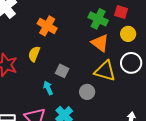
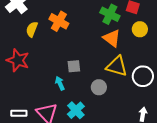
yellow semicircle: (34, 54) -> (32, 29), moved
white circle: (131, 63) -> (143, 76), moved
gray square: (62, 71) -> (74, 66), turned -32

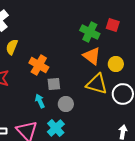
orange cross: (59, 21) -> (39, 65), moved
yellow circle: (140, 29) -> (116, 64), moved
gray circle: (99, 87) -> (66, 104), moved

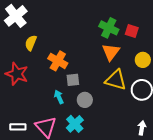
red square: (113, 25) -> (132, 31), moved
orange triangle: (92, 56) -> (111, 52), turned 30
yellow circle: (116, 64) -> (143, 60), moved

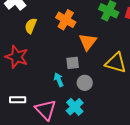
orange triangle: (111, 52) -> (88, 42), moved
orange cross: (58, 61) -> (66, 20), moved
white rectangle: (18, 127) -> (18, 100), moved

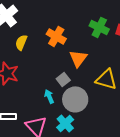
gray square: (73, 63) -> (63, 79), turned -32
gray circle: (85, 83) -> (75, 99), size x1.6

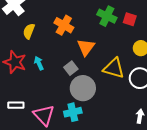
cyan arrow: (49, 96) -> (39, 63), moved
cyan cross: (65, 123) -> (73, 112), turned 30

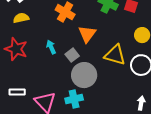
yellow semicircle: (29, 31) -> (21, 18), moved, turned 56
cyan arrow: (39, 63) -> (51, 47), moved

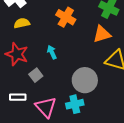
orange triangle: (87, 34) -> (102, 34), moved, turned 36
gray square: (72, 55) -> (36, 75), moved

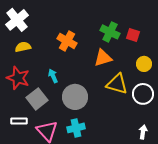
gray square: (36, 75) -> (37, 99), size x1.5
gray circle: (85, 80) -> (75, 97), moved

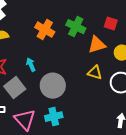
green cross: (110, 32) -> (76, 27), moved
orange triangle: (103, 58) -> (97, 45), moved
yellow triangle: (117, 84) -> (95, 73), size x0.7

